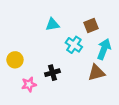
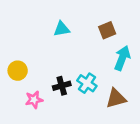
cyan cross: (74, 45) -> (87, 83), moved
brown triangle: (96, 73) -> (116, 98), moved

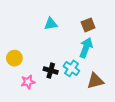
cyan arrow: (122, 58) -> (86, 48), moved
black cross: (62, 86) -> (51, 71), turned 32

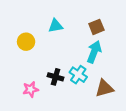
yellow circle: (14, 58) -> (26, 42), moved

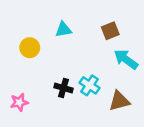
cyan arrow: (94, 52) -> (126, 59), moved, turned -75
pink star: (31, 89) -> (19, 102), moved

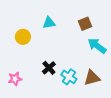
cyan cross: (89, 85) -> (69, 77), moved
black cross: (63, 88) -> (49, 68), turned 32

